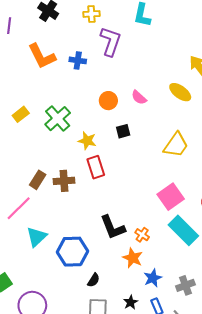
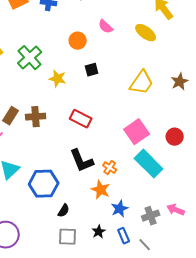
pink semicircle: (139, 97) -> (106, 27), moved
red rectangle: (96, 167) -> (81, 119), moved, turned -45

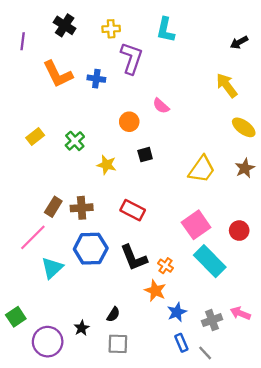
yellow ellipse: (146, 33) -> (244, 127), moved
green cross: (30, 58) -> (75, 141), size x0.7
blue hexagon: (44, 184) -> (91, 249), moved
black star: (99, 232) -> (82, 328), moved

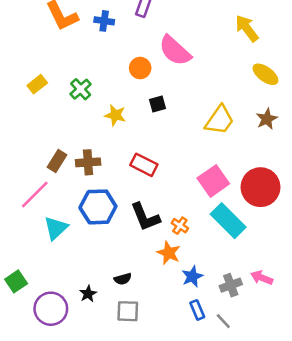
pink semicircle: (161, 106) -> (175, 51), size x1.8
red circle: (239, 231) -> (260, 187), size x1.8
black semicircle: (113, 314) -> (123, 279), turned 42

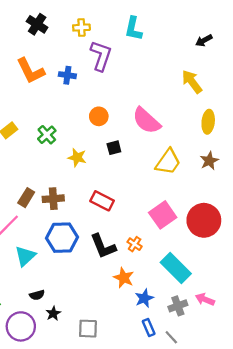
pink semicircle: (175, 51) -> (146, 121), moved
yellow ellipse: (265, 74) -> (208, 122), turned 60
cyan rectangle: (228, 221) -> (176, 268), moved
orange cross: (180, 226) -> (135, 244), moved
black semicircle: (123, 279) -> (37, 295), moved

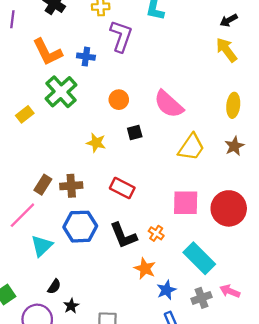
yellow arrow: (192, 82) -> (226, 50), moved
green cross: (47, 135) -> (61, 92), moved, size x1.6
pink square: (163, 215) -> (186, 203), turned 36
black semicircle: (37, 295) -> (54, 287), turned -40

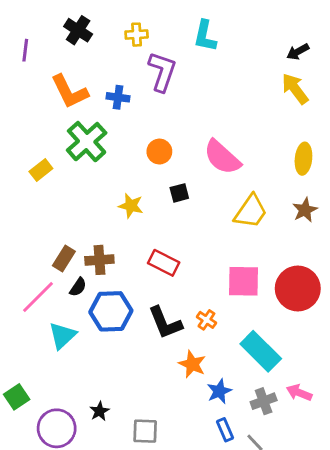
black semicircle: (54, 287) -> (78, 287), moved

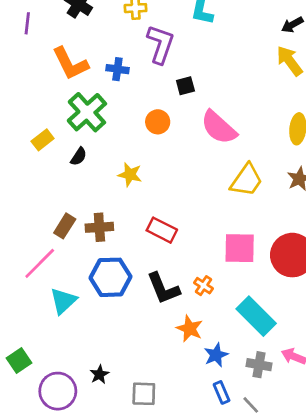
black square: (179, 193) -> (185, 86), moved
black semicircle: (78, 287) -> (79, 157), moved
gray cross: (264, 401) -> (259, 365), turned 30

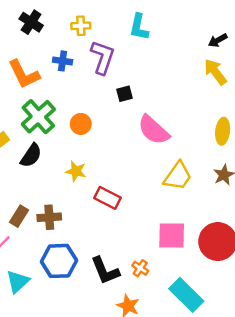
blue cross: (117, 69) -> (63, 61), moved
orange circle: (158, 122) -> (81, 124), moved
black semicircle: (79, 157) -> (31, 155), size x1.5
red rectangle: (162, 230) -> (107, 198), moved

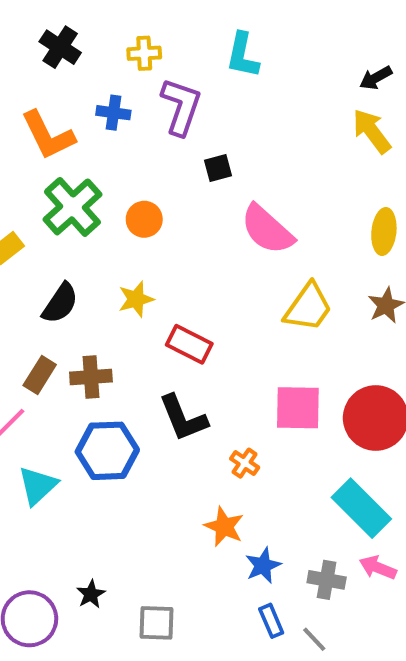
black semicircle: (31, 155) -> (60, 303), moved
yellow star: (76, 171) -> (136, 299), turned -30
black L-shape: (105, 271) -> (183, 418), moved
cyan rectangle: (186, 295) -> (361, 508), moved

